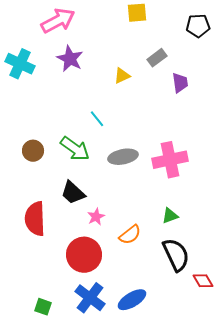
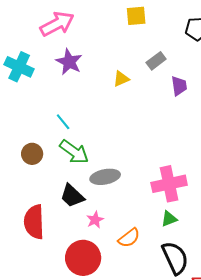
cyan line: (97, 119) -> (63, 122), moved
gray ellipse: (123, 157) -> (105, 177), moved
pink cross: (170, 160) -> (169, 184), moved

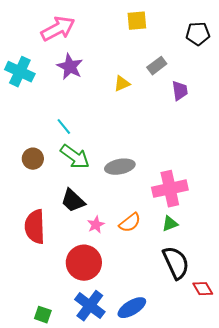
gray ellipse: (105, 177) -> (120, 167), moved
orange semicircle: (129, 238) -> (130, 223), moved

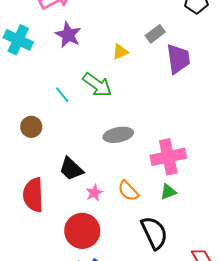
purple trapezoid: (180, 91) -> (178, 59), size x1.5
green arrow: (75, 157) -> (97, 85), moved
orange semicircle: (130, 223) -> (128, 191), turned 85
black semicircle: (176, 263) -> (154, 233), moved

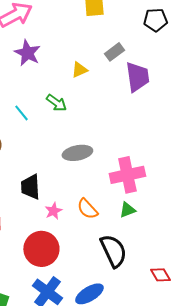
green arrow: (97, 85) -> (56, 103), size x0.7
black trapezoid: (71, 169) -> (30, 187), turned 44

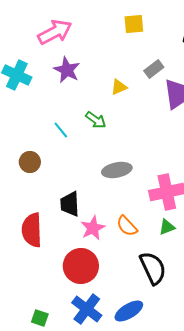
pink star: (53, 211) -> (93, 228), size x1.4

